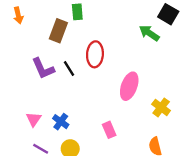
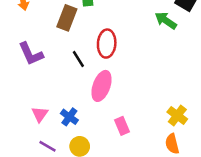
purple L-shape: (43, 68) -> (31, 54), moved
pink ellipse: (129, 86) -> (102, 86), moved
yellow cross: (161, 107) -> (177, 116), moved

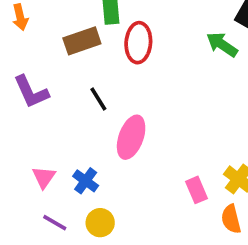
brown rectangle: (67, 18) -> (82, 41), turned 50
red ellipse: (107, 44) -> (138, 43), moved
pink rectangle: (122, 126) -> (197, 190), moved

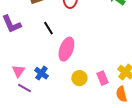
purple line: (55, 223) -> (24, 88), moved
yellow circle: (100, 223) -> (79, 78), moved

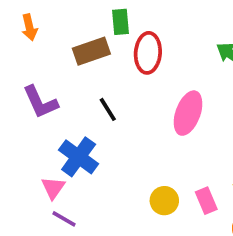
pink ellipse: (66, 49) -> (188, 113), moved
blue cross: (41, 73) -> (79, 157), moved, size x1.5

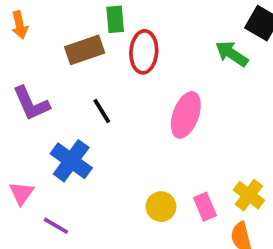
pink triangle: (53, 188) -> (21, 193), moved

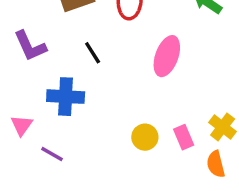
blue cross: (71, 161) -> (66, 97), turned -33

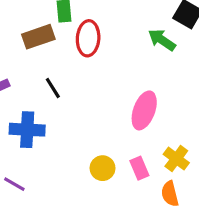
pink ellipse: (167, 56) -> (144, 110), moved

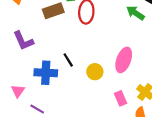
black line: (53, 88) -> (68, 60), moved
yellow circle: (103, 168) -> (95, 72), moved

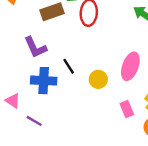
purple L-shape: (23, 41) -> (35, 47), moved
pink triangle: (18, 91) -> (13, 101), turned -32

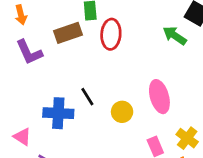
purple L-shape: (35, 47) -> (29, 52), moved
pink ellipse: (130, 66) -> (159, 97), turned -36

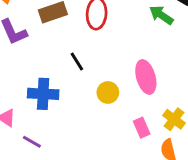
black line: (87, 97) -> (77, 62), moved

